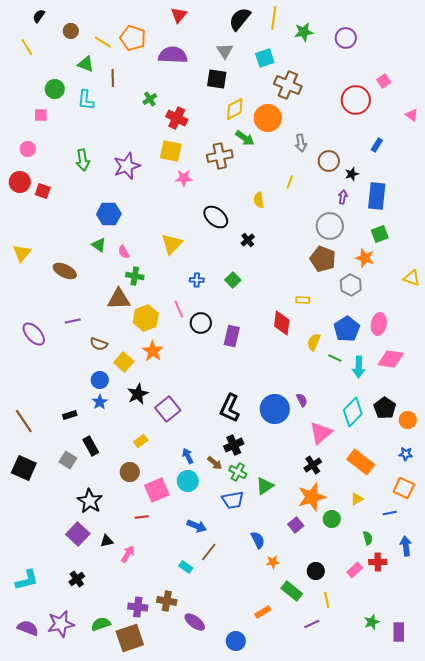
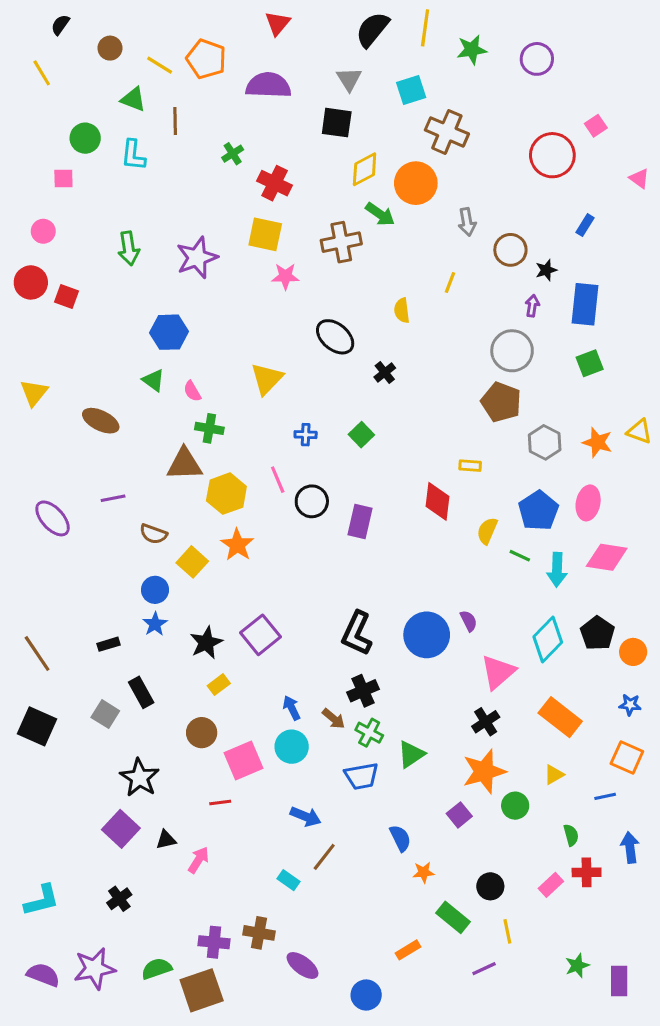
orange star: (365, 258) -> (597, 442), moved
black star: (138, 394) -> (206, 643), moved

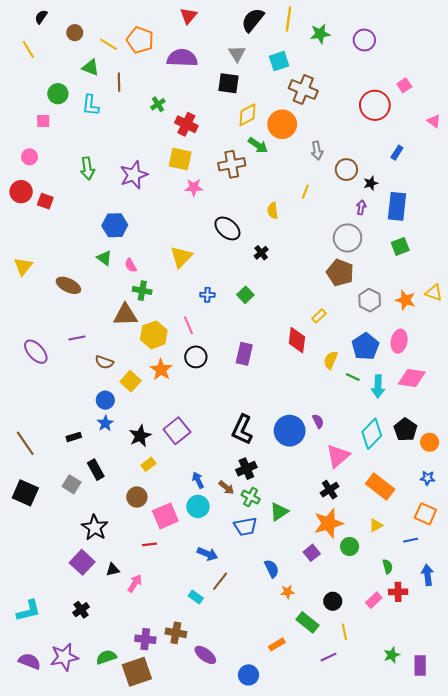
yellow rectangle: (470, 466) -> (319, 316), turned -48
black circle: (312, 501) -> (196, 357), moved

